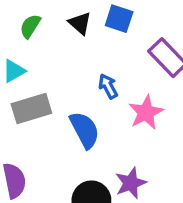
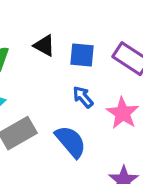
blue square: (119, 19) -> (82, 55), moved

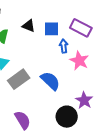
blue arrow: (83, 97) -> (64, 46), moved, turned 40

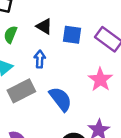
blue arrow: (64, 46) -> (40, 59), moved

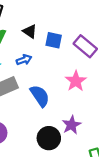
blue arrow: (40, 59) -> (24, 60), turned 64

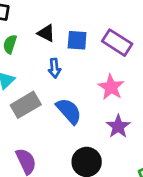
blue arrow: (24, 60) -> (54, 68), moved, turned 112
purple star: (71, 125) -> (118, 126), moved

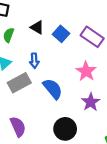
blue square: (77, 40) -> (61, 34), turned 35
blue arrow: (54, 68) -> (34, 61), moved

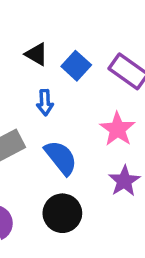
blue arrow: (34, 61) -> (45, 102), moved
black circle: (65, 129) -> (62, 213), moved

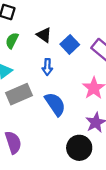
black circle: (62, 213) -> (79, 148), moved

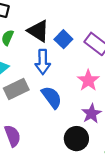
black triangle: (44, 35) -> (38, 31), size x1.5
blue arrow: (47, 67) -> (43, 62), size x1.5

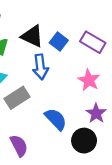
blue semicircle: (52, 97) -> (56, 119), moved

